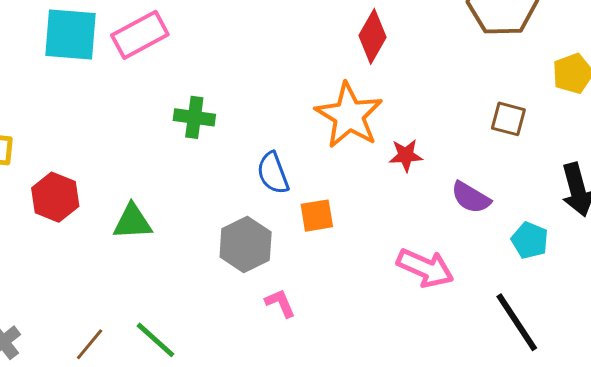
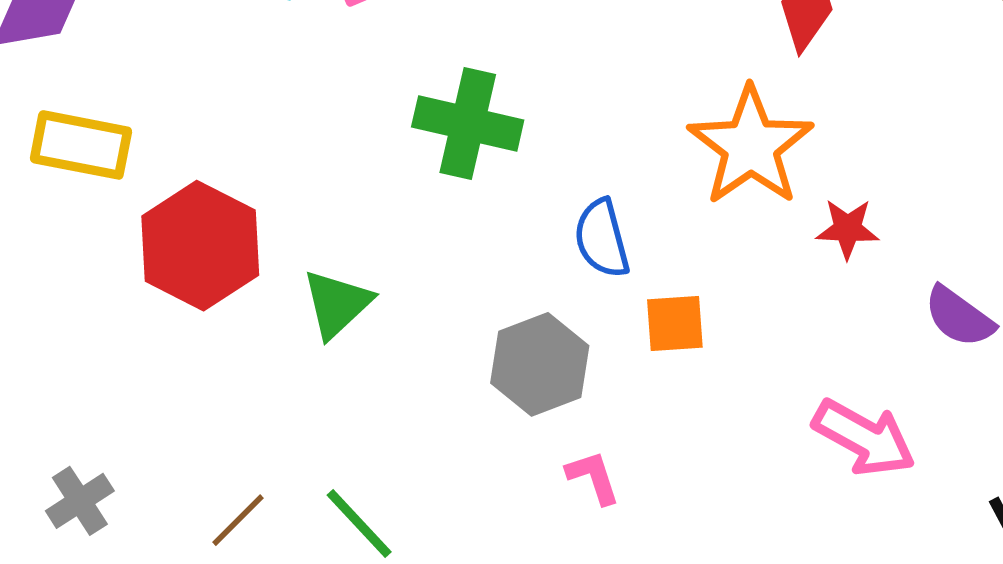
green cross: (194, 117) -> (468, 124), size x1.4
red hexagon: (55, 197) -> (200, 246), size x1.4
green triangle: (132, 222) -> (337, 304), turned -45

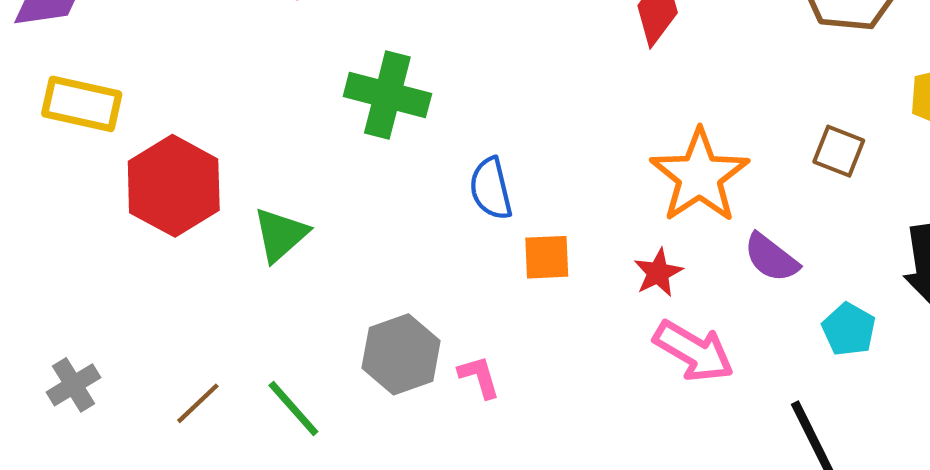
orange star: (751, 146) -> (700, 176), moved
red star: (848, 229) -> (658, 273), moved, turned -30
gray hexagon: (540, 364) -> (401, 354), moved

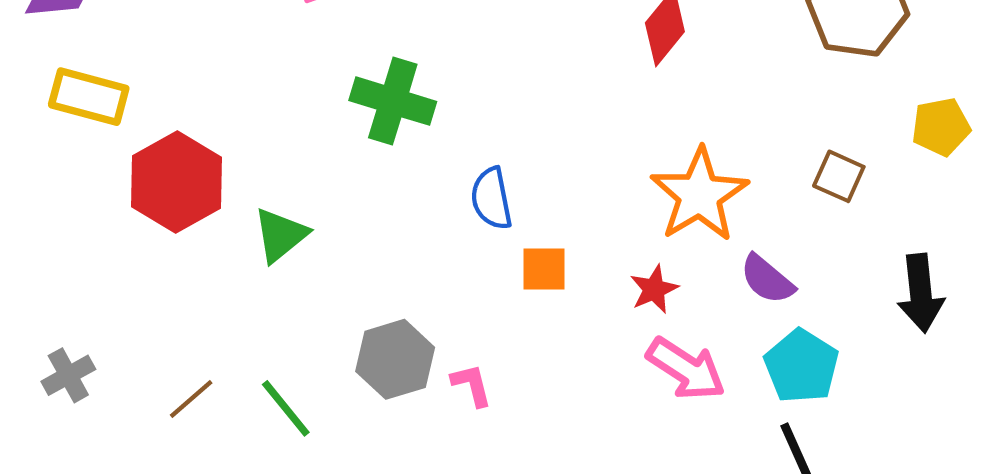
cyan pentagon: (849, 329) -> (801, 366), moved, size x1.4

